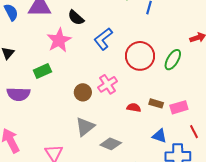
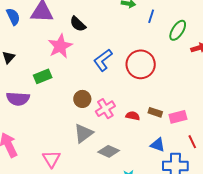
blue L-shape: (103, 39) -> (103, 60), moved
green ellipse: (173, 60) -> (178, 30), moved
pink cross: (108, 84) -> (105, 109), moved

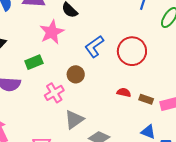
brown circle: (82, 99) -> (76, 74), moved
pink cross: (105, 109) -> (54, 93), moved
red semicircle: (133, 116) -> (124, 92), moved

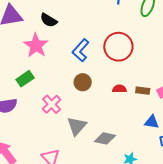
brown circle: (76, 74) -> (83, 82), moved

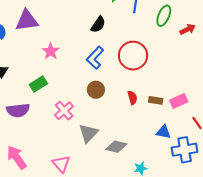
black semicircle: (49, 20) -> (98, 24), moved, turned -90
pink star: (36, 45) -> (51, 51), size x0.7
red semicircle: (119, 89) -> (132, 98), turned 72

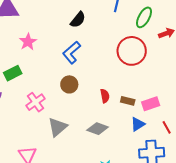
red circle: (133, 56) -> (132, 51), moved
blue triangle: (163, 132) -> (138, 124), moved, turned -49
gray diamond: (116, 147) -> (98, 129), moved

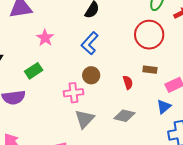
brown rectangle: (128, 101) -> (150, 70), moved
pink cross: (36, 102) -> (73, 93), moved, turned 36

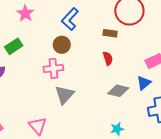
brown rectangle: (150, 70) -> (110, 33), moved
brown circle: (91, 75) -> (62, 45), moved
gray diamond: (124, 116) -> (118, 91), moved

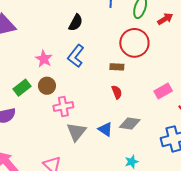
pink star: (25, 13) -> (44, 59), moved
brown circle: (62, 45) -> (47, 86), moved
blue triangle: (144, 83) -> (105, 129), moved, turned -42

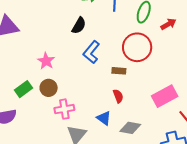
blue L-shape: (76, 56) -> (91, 52), moved
pink rectangle: (163, 91) -> (165, 96), size x1.4
blue triangle: (105, 129) -> (104, 118), moved

